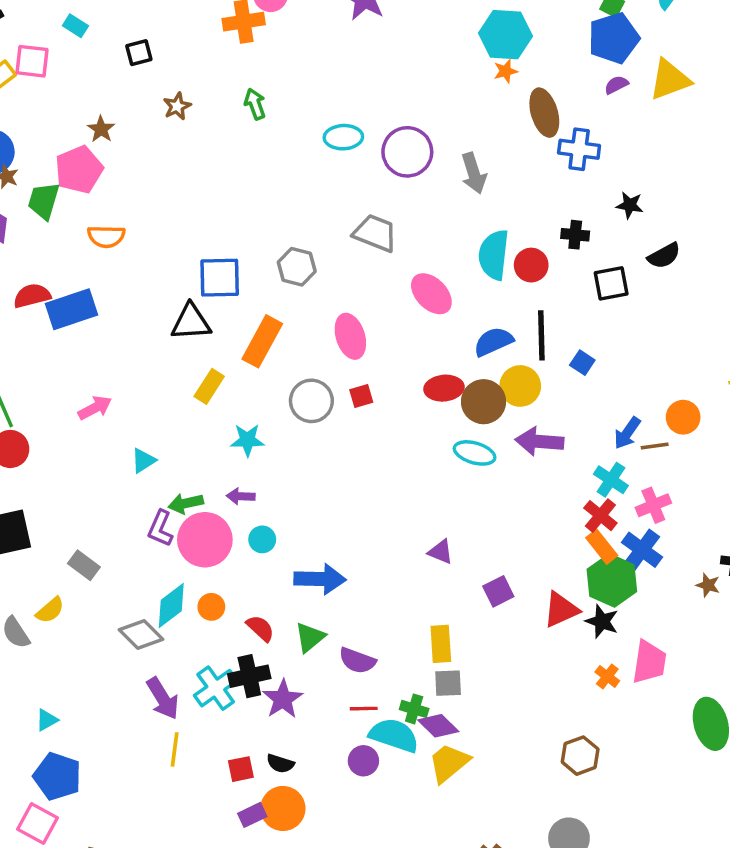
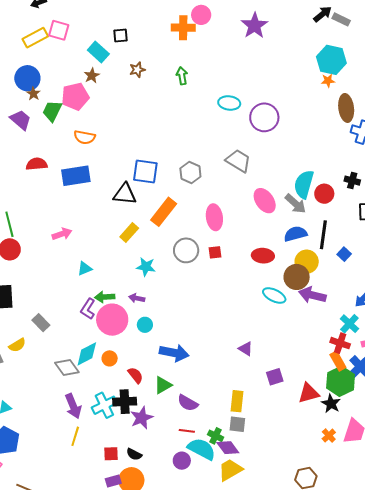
cyan rectangle: (75, 26) -> (98, 52), moved, size x1.5
gray arrow: (474, 173) -> (296, 204), moved, turned -40
blue rectangle: (71, 309) -> (76, 176), moved
brown circle: (484, 402) -> (297, 277), moved
red cross: (600, 516) -> (340, 343), turned -30

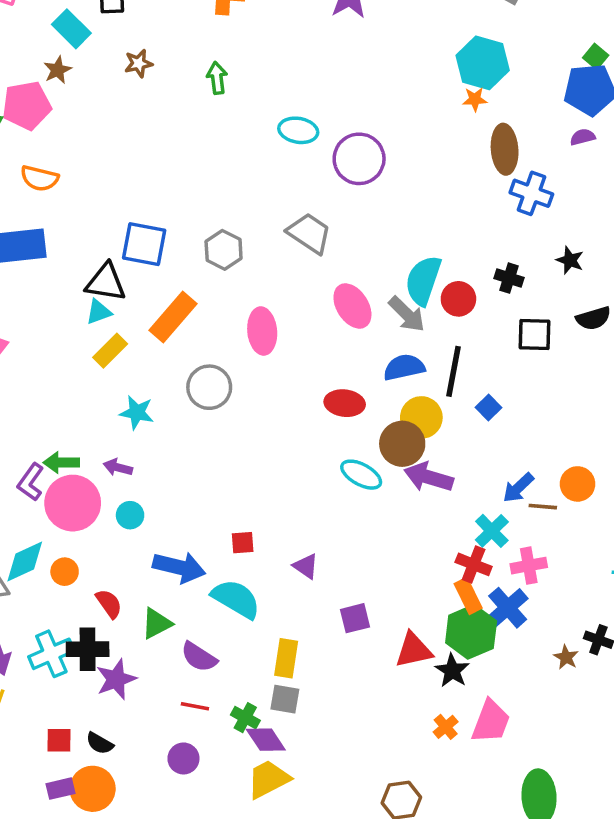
red square: (215, 252) -> (243, 543), moved
cyan triangle: (85, 269) -> (99, 312), moved
cyan semicircle: (202, 449) -> (236, 599), moved

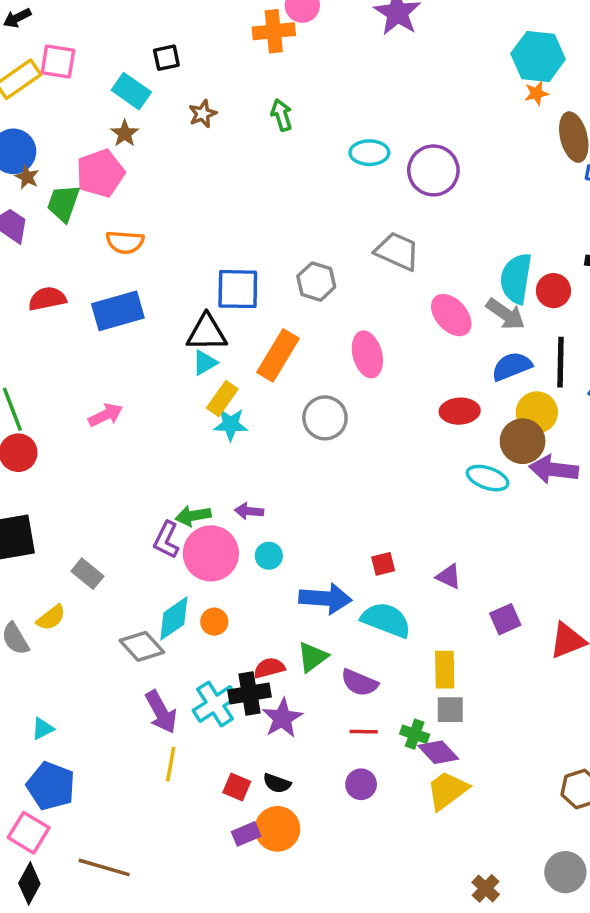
cyan star: (137, 413) -> (231, 424), moved
red semicircle: (109, 604) -> (269, 668), moved, turned -60
red square: (59, 740) -> (237, 787), turned 32

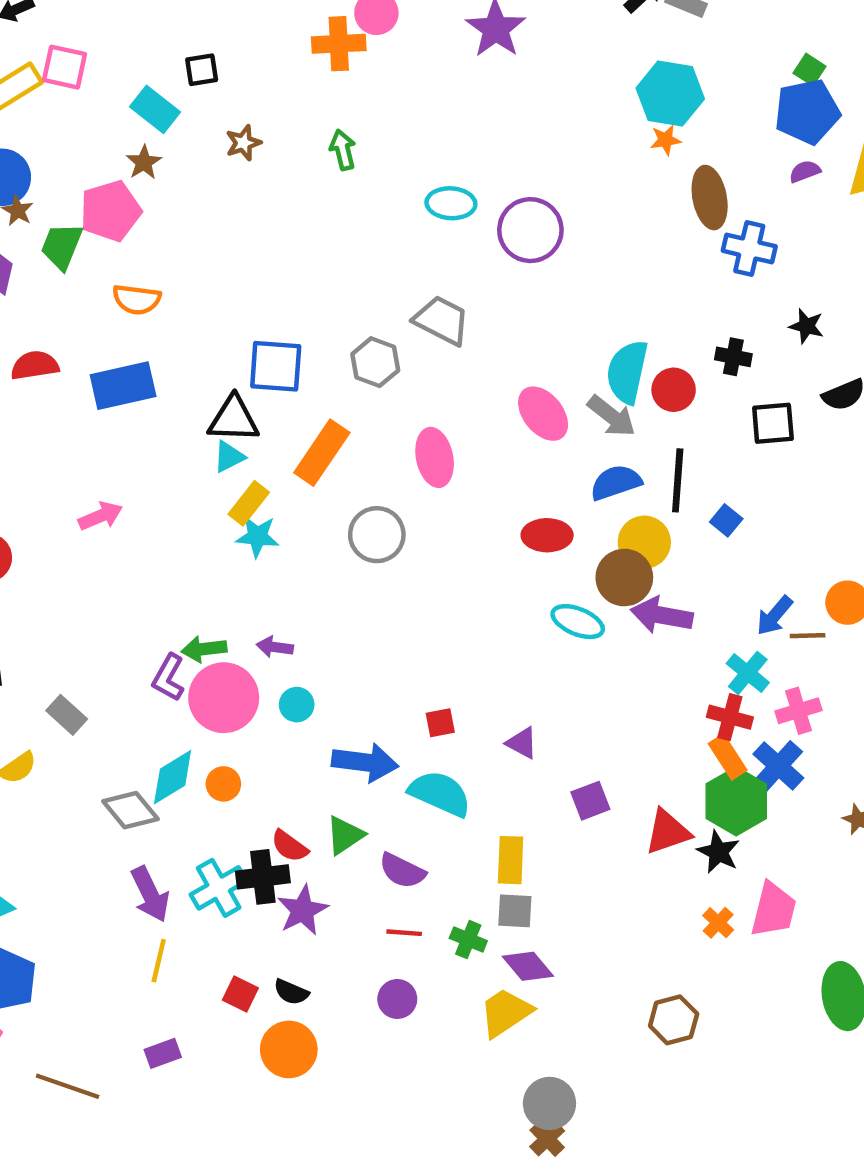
gray trapezoid: (397, 251) -> (442, 320), moved
red semicircle: (269, 668) -> (290, 846), turned -132
purple diamond: (438, 752) -> (528, 966), moved
purple rectangle: (246, 834) -> (163, 1053), moved
gray circle: (565, 872) -> (549, 1103), moved

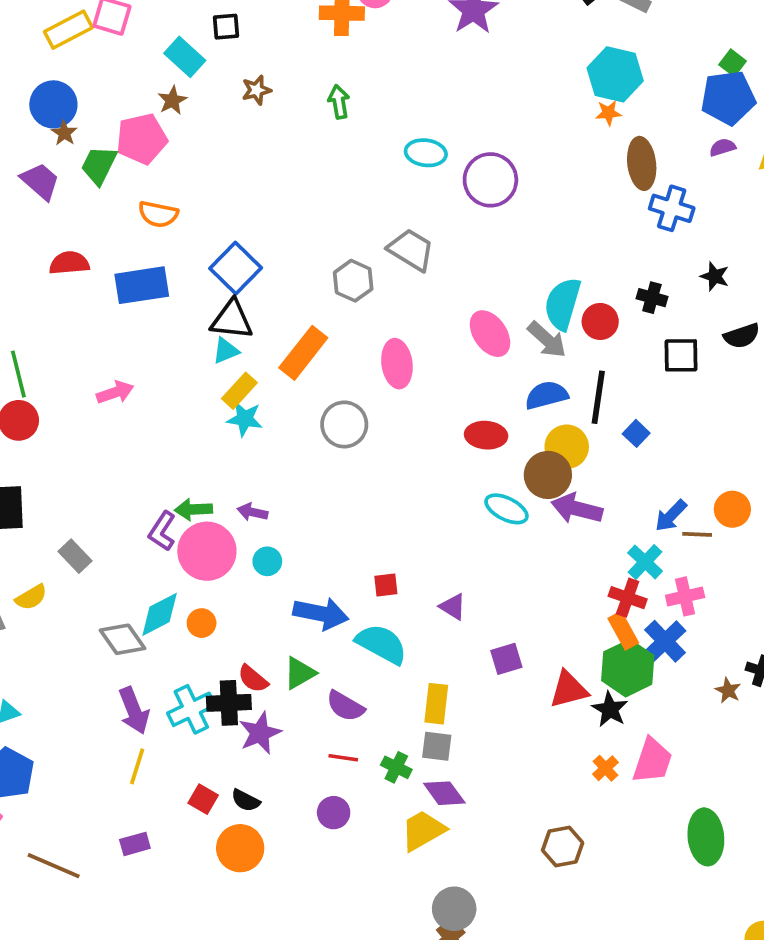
blue square: (276, 366) -> (236, 268), moved, turned 36

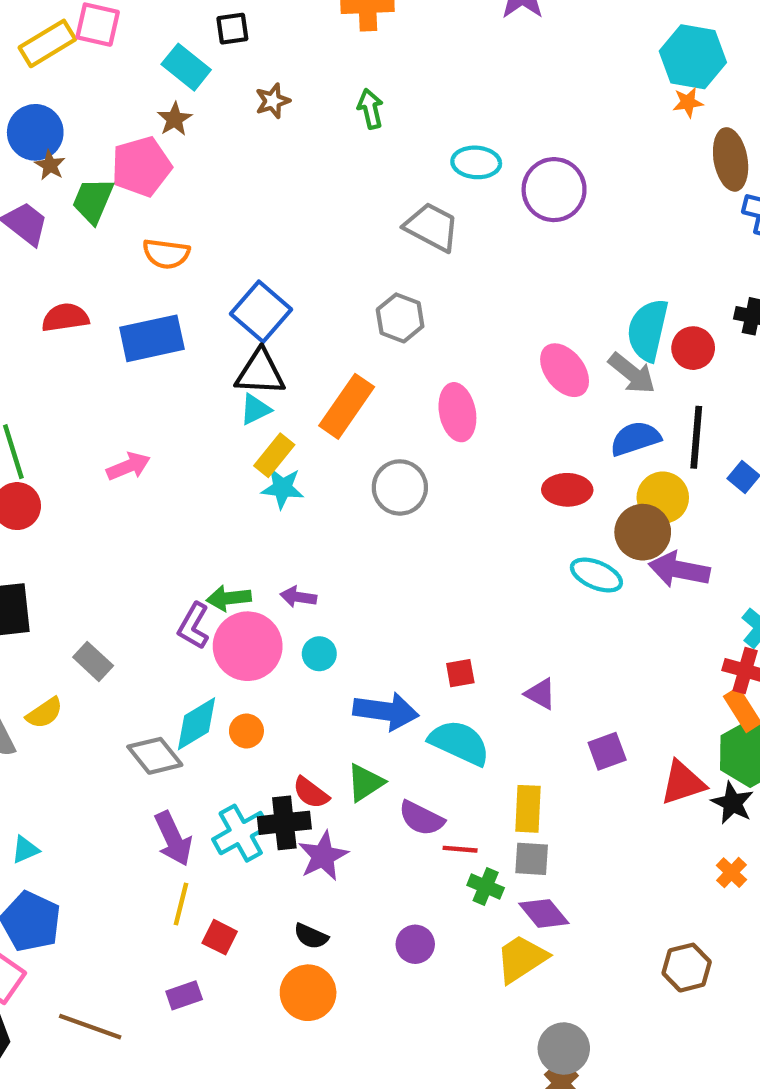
gray trapezoid: (411, 250) -> (432, 227), moved
red line: (343, 758) -> (460, 849), moved
red square: (203, 799) -> (220, 937), moved

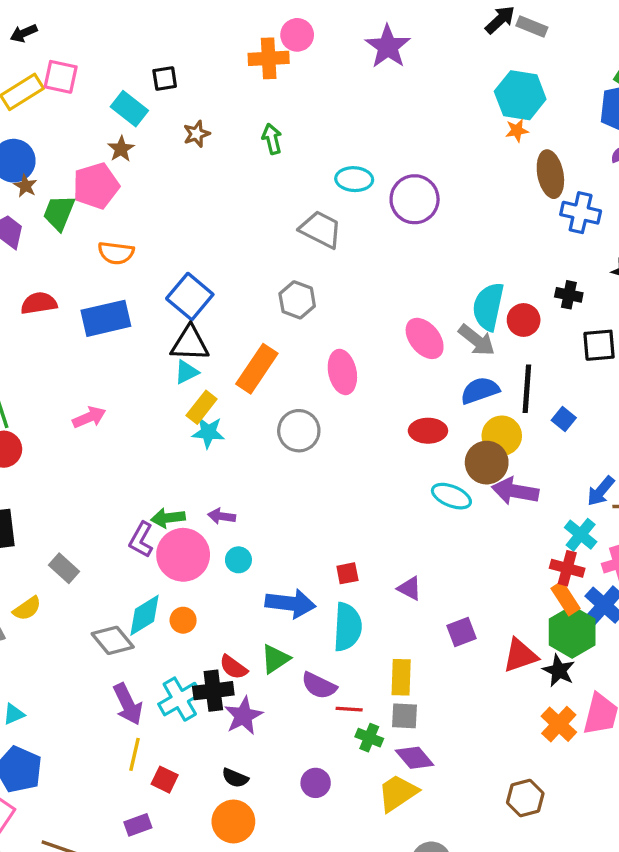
cyan semicircle: (459, 743) -> (347, 627), turned 69
orange cross: (731, 873) -> (559, 724), size x1.5

